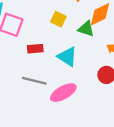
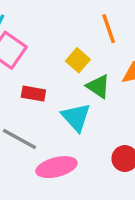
green triangle: (86, 29) -> (98, 86), moved

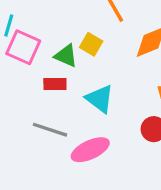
green triangle: (98, 86) -> (66, 56), moved

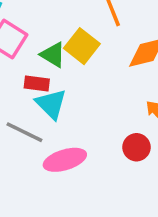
yellow square: (91, 44) -> (82, 46), size x1.4
cyan triangle: (100, 99) -> (51, 104), moved

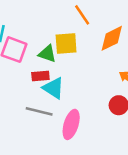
yellow square: (82, 46) -> (66, 43), turned -30
pink ellipse: (65, 160) -> (71, 124), turned -44

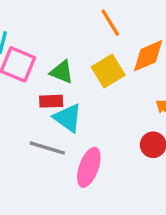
yellow square: (66, 43) -> (108, 71), moved, turned -30

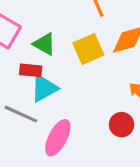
cyan triangle: (68, 118) -> (44, 88), turned 48

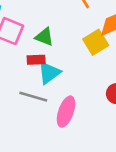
yellow square: (88, 49) -> (96, 42), moved

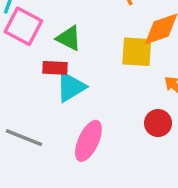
yellow square: (96, 42) -> (137, 52), turned 30
gray line: (33, 97) -> (24, 138), moved

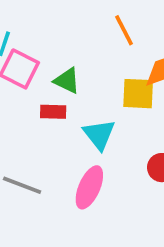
cyan triangle: (71, 87) -> (99, 134), moved, turned -36

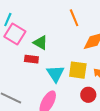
yellow square: (138, 94) -> (78, 70), moved

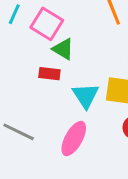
pink square: (15, 34) -> (47, 24), moved

